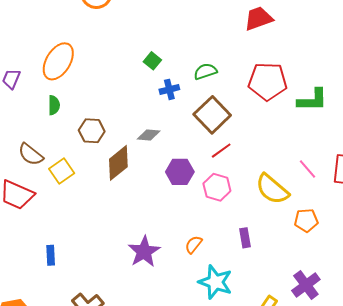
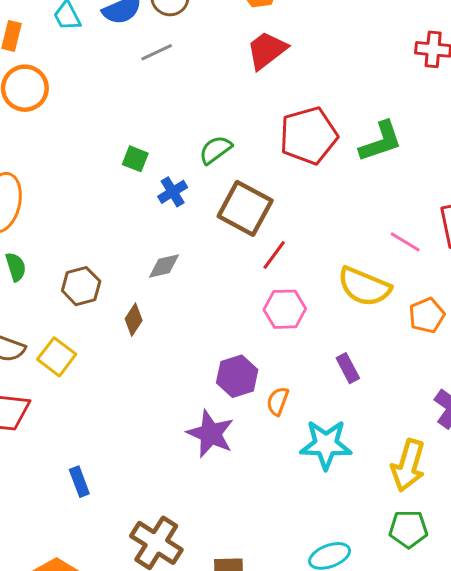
brown diamond: (118, 163) -> (134, 320), size x0.6
purple hexagon: (180, 172) -> (237, 376), moved

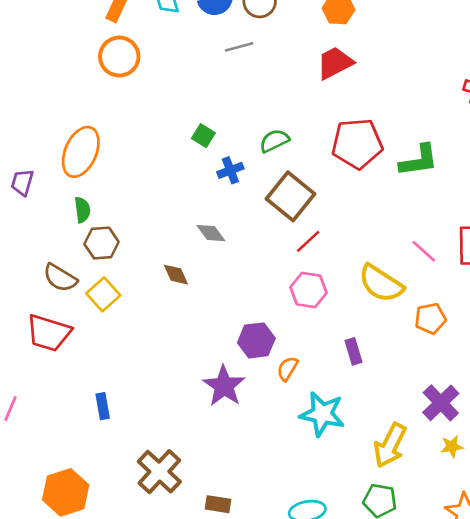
gray diamond: (164, 266) -> (211, 233), turned 56
brown hexagon: (81, 286) -> (102, 243), moved
brown diamond: (134, 320) -> (176, 275), turned -68

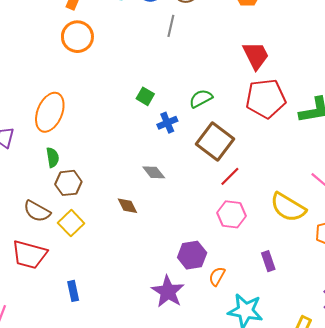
gray line: (239, 47) -> (171, 26), turned -60
red trapezoid: (335, 63) -> (256, 55), moved, turned 92
blue rectangle: (103, 406) -> (73, 291), moved

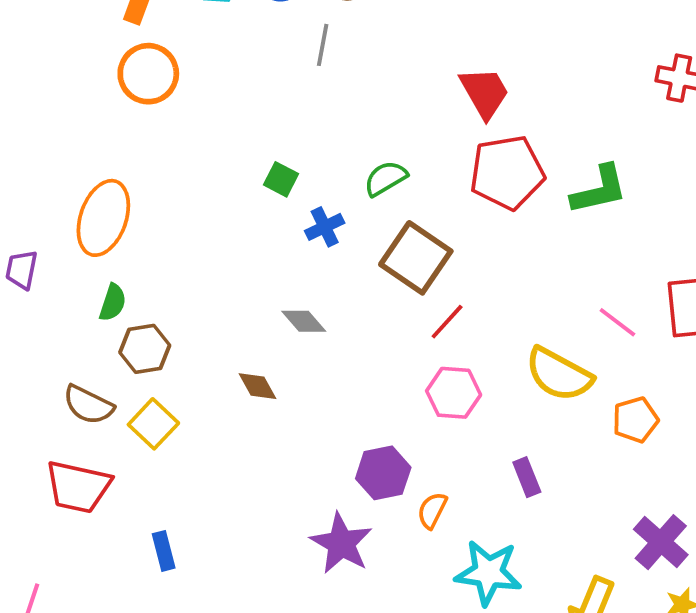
green semicircle: (53, 157) -> (113, 303), turned 30

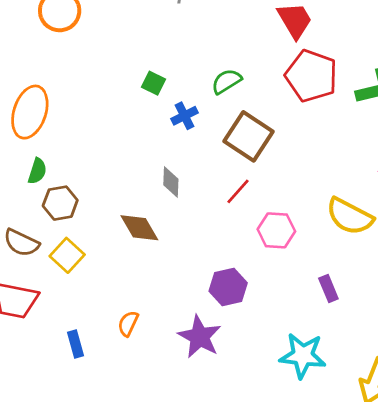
red pentagon: (507, 172) -> (311, 76), turned 30
gray diamond: (304, 321) -> (171, 182), turned 44
red line: (447, 322) -> (238, 191), moved
brown diamond: (258, 386) -> (139, 228), size x1.4
orange semicircle: (432, 510) -> (128, 324), moved

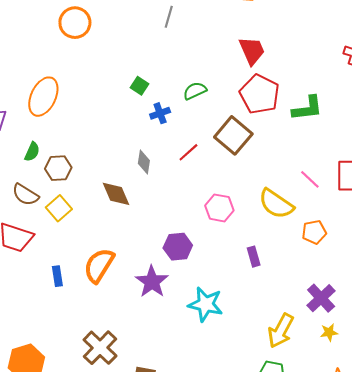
brown square: (249, 136) -> (233, 135), moved
green semicircle: (37, 171) -> (32, 152), moved
red line: (238, 191) -> (188, 152), moved
orange semicircle: (128, 324) -> (99, 265), size x1.8
cyan star: (303, 356) -> (206, 304), moved

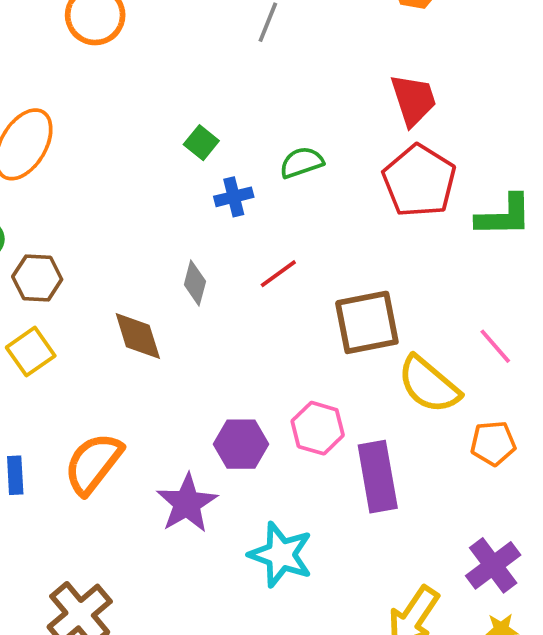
brown square: (233, 135) -> (367, 322), moved, turned 33
pink hexagon: (219, 208) -> (318, 428), moved
purple rectangle: (254, 257) -> (378, 477), size x1.8

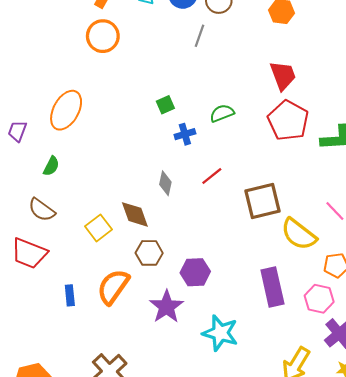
green square: (201, 143) -> (165, 105), turned 30
brown hexagon: (37, 278) -> (149, 253), moved
yellow square: (31, 352) -> (98, 228), moved
pink hexagon: (318, 428) -> (319, 299), moved

